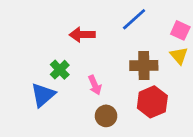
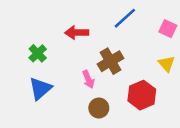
yellow triangle: (179, 56) -> (167, 64), moved
brown cross: (144, 65) -> (111, 61), moved, turned -30
green cross: (60, 70) -> (38, 53), moved

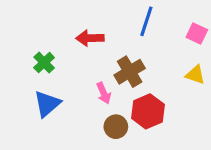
blue line: (125, 18) -> (146, 21), turned -30
yellow triangle: (167, 64) -> (195, 75), turned -30
red hexagon: (142, 95) -> (148, 111), moved

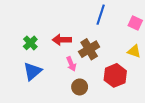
red arrow: (90, 38) -> (62, 40), moved
red hexagon: (148, 111) -> (115, 75), moved

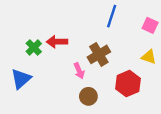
red arrow: (62, 40) -> (57, 42), moved
blue triangle: (32, 71) -> (21, 79), moved

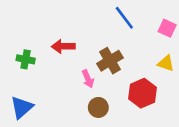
blue line: (112, 16) -> (124, 18), turned -55
green cross: (34, 47) -> (26, 59), moved, turned -35
blue triangle: (21, 79) -> (22, 107), moved

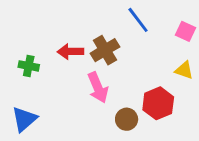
brown cross: (110, 61) -> (105, 50), moved
pink arrow: (88, 79) -> (98, 88), size x1.5
brown circle: (98, 107) -> (127, 119), moved

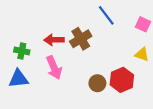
pink arrow: (98, 88) -> (54, 68), moved
blue triangle: (24, 119) -> (18, 79), moved, turned 35
brown circle: (127, 119) -> (97, 83), moved

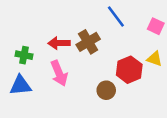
red hexagon: (122, 80) -> (129, 70), moved

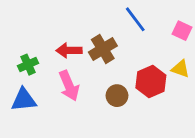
green cross: (24, 55) -> (28, 65), turned -35
brown circle: (106, 90) -> (117, 96), moved

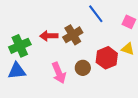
green cross: (28, 65) -> (20, 46), size x1.5
pink arrow: (69, 86) -> (59, 73), moved

